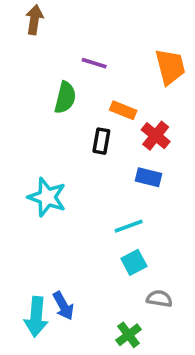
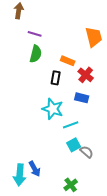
purple line: (94, 63) -> (35, 34), moved
cyan star: (47, 197) -> (53, 109), moved
gray semicircle: (159, 299) -> (87, 152), moved, turned 32

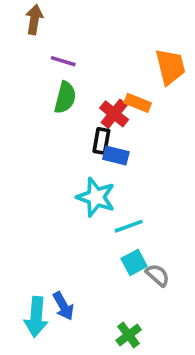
orange rectangle: (68, 61) -> (138, 103), moved
red cross: (86, 75) -> (114, 114), moved
blue rectangle: (82, 98) -> (116, 155), moved

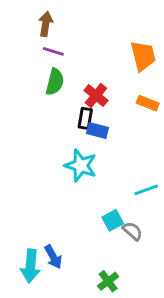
brown arrow: (34, 19) -> (46, 24), moved
orange rectangle: (138, 103) -> (148, 103), moved
cyan line: (129, 226) -> (146, 190), moved

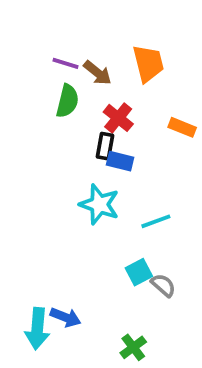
brown arrow: (46, 24) -> (98, 73), moved, turned 120
orange trapezoid: (143, 56) -> (148, 63), moved
cyan line: (146, 190) -> (156, 221), moved
blue arrow: (53, 257) -> (66, 317), turned -40

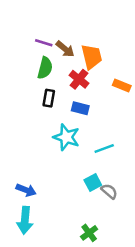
orange trapezoid: (148, 63) -> (92, 57), moved
black rectangle: (105, 146) -> (49, 98), moved
blue arrow: (66, 317) -> (26, 190), moved

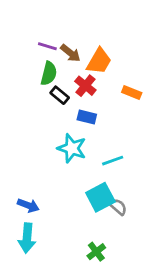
orange trapezoid: (92, 57) -> (99, 61), turned 44
black rectangle: (49, 98) -> (60, 95), moved, turned -60
cyan square: (93, 182) -> (100, 197), size x1.5

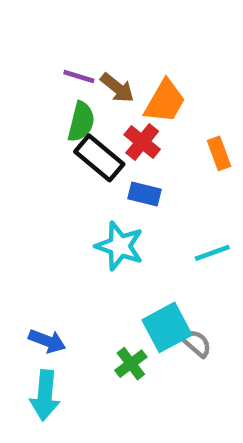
orange rectangle: (132, 93) -> (219, 153), turned 48
black rectangle: (60, 95) -> (99, 158), size x1.5
cyan line: (113, 161) -> (212, 253), moved
green cross: (96, 252) -> (131, 364), moved

